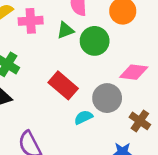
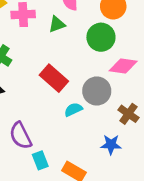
green circle: (95, 41) -> (101, 37), moved

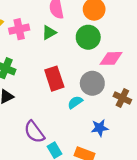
red rectangle: (54, 78) -> (54, 79), turned 40
blue star: (111, 144) -> (100, 128), moved

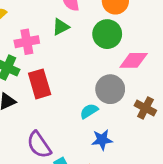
pink cross: (19, 29) -> (27, 42), moved
red rectangle: (54, 79) -> (40, 84), moved
blue star: (100, 128) -> (102, 140), moved

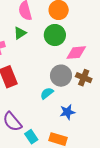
brown cross: (145, 108) -> (84, 78), moved
blue star: (102, 140) -> (67, 112), moved

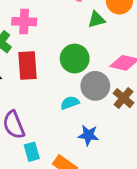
green triangle: (20, 33) -> (96, 19), moved
green circle: (55, 35) -> (75, 59), moved

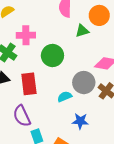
green circle: (75, 59) -> (52, 55), moved
red rectangle: (27, 65) -> (29, 84), moved

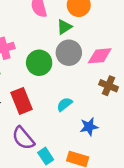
gray circle: (84, 83) -> (69, 53), moved

